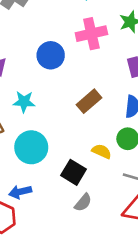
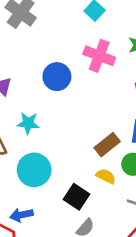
pink cross: (91, 34) -> (99, 56), turned 32
brown rectangle: (89, 101) -> (107, 145), moved

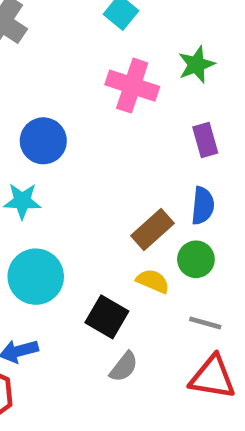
blue circle: (57, 77) -> (43, 141), moved

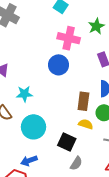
blue circle: (43, 141) -> (59, 65), moved
brown rectangle: (153, 229) -> (83, 101), turned -36

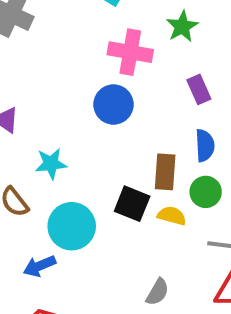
black square: (67, 142) -> (132, 204), moved
blue arrow: (29, 161) -> (39, 266), moved

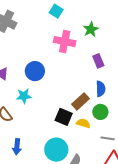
blue circle: (114, 104) -> (35, 71), moved
brown rectangle: (165, 172) -> (80, 101), turned 42
cyan circle: (72, 226) -> (56, 150), moved
blue arrow: (39, 266) -> (17, 147), turned -63

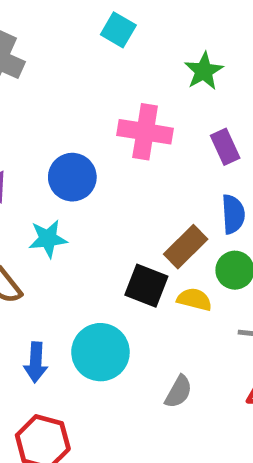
pink cross: (65, 42) -> (145, 132), moved
cyan circle: (56, 150) -> (100, 352), moved

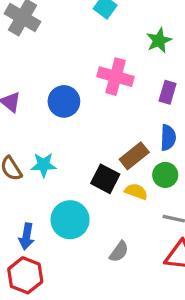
purple rectangle: (225, 147) -> (168, 92), turned 35
cyan star: (48, 239) -> (44, 165), moved
blue arrow: (36, 362) -> (26, 236), moved

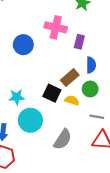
purple rectangle: (168, 92) -> (79, 42), moved
cyan star: (44, 165) -> (17, 97), moved
gray semicircle: (119, 252) -> (63, 139), size x1.5

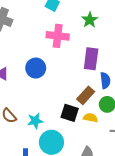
pink cross: (56, 27) -> (58, 36), moved
purple rectangle: (79, 42) -> (91, 59), size x1.5

